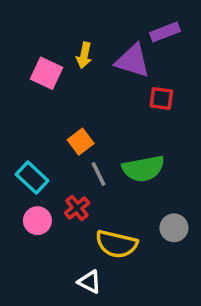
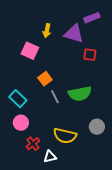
pink square: (46, 73) -> (30, 51), moved
red cross: (77, 208) -> (33, 144), moved
white triangle: (90, 282) -> (50, 157), turned -40

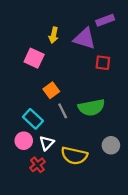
cyan rectangle: (18, 99) -> (33, 119), moved
white triangle: (50, 157) -> (47, 143), moved, turned -32

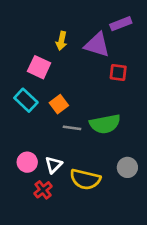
gray line: (63, 111) -> (72, 128), turned -56
cyan rectangle: (33, 119) -> (26, 100), moved

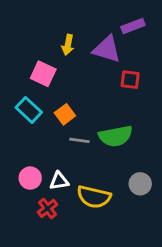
white triangle: (54, 165) -> (59, 181), turned 36

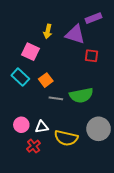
gray circle: (140, 184) -> (99, 129), size x1.5

